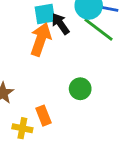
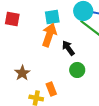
black arrow: (60, 24) -> (68, 48), moved

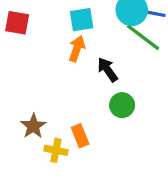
orange arrow: (49, 35) -> (77, 49), size x0.7
brown star: (22, 73) -> (33, 126), moved

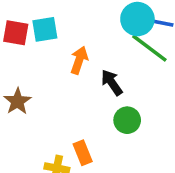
cyan square: (82, 20) -> (45, 29), moved
brown star: (33, 126) -> (17, 101), moved

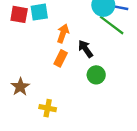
brown star: (17, 101) -> (20, 87), moved
orange rectangle: (83, 153) -> (61, 58), moved, turned 49

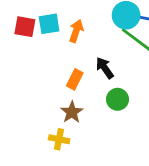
orange arrow: (63, 33) -> (76, 31), moved
brown star: (20, 87) -> (72, 112), moved

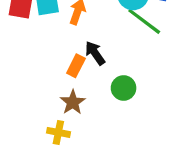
black arrow: (105, 68) -> (95, 53), moved

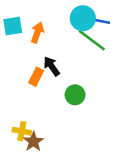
brown star: (73, 102) -> (33, 142), moved

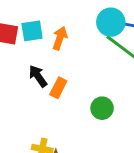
black arrow: (52, 66) -> (38, 76), moved

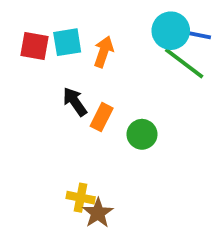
green circle: (102, 108) -> (142, 134), moved

